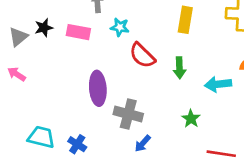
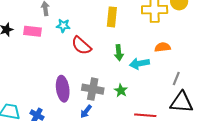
green arrow: (179, 68) -> (119, 53), moved
purple ellipse: (98, 88) -> (63, 89), moved
gray cross: (128, 114) -> (93, 89), moved

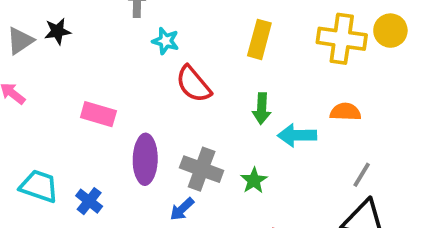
pink rectangle: (33, 31) -> (98, 114), moved

